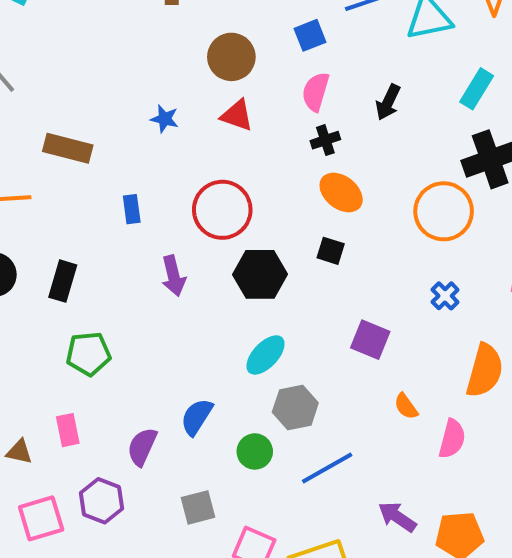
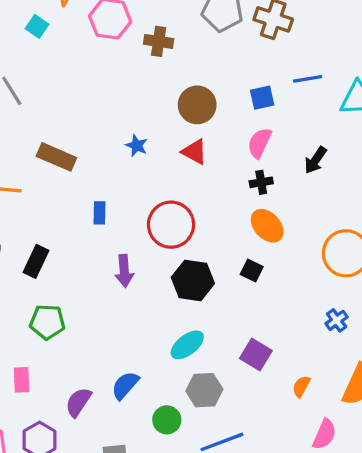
purple square: (370, 340) -> (256, 354), moved
orange semicircle: (406, 406) -> (301, 386), moved, turned 55

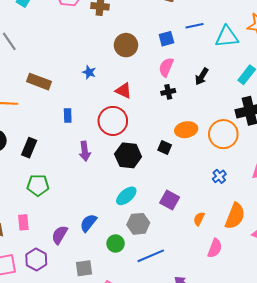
red triangle: (194, 152) -> (124, 91), moved
orange ellipse: (267, 226) -> (186, 130), moved, turned -55

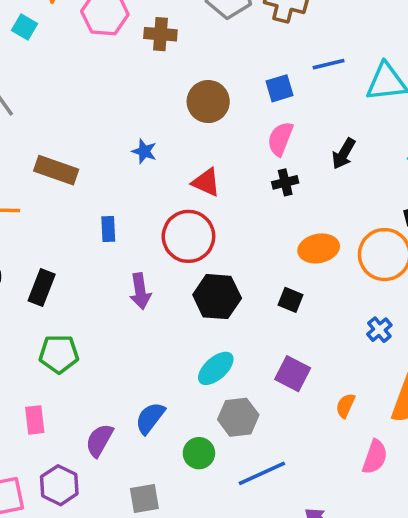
black square: (165, 147) -> (290, 300), moved

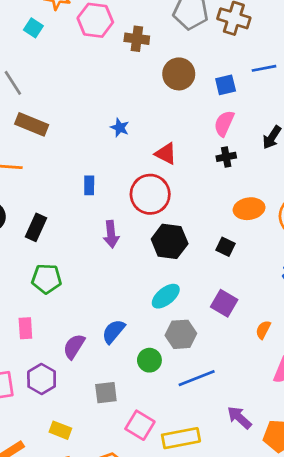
brown circle: (208, 102) -> (179, 74), moved
brown rectangle: (56, 170) -> (32, 124), moved

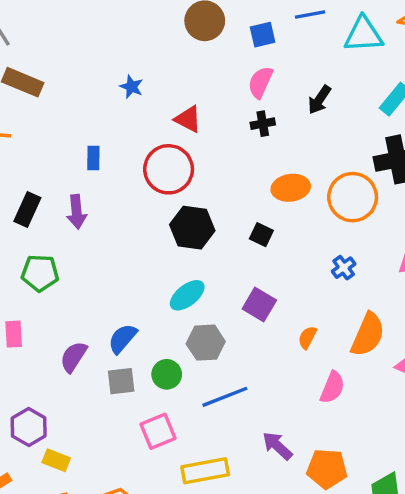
purple arrow: (111, 234) -> (77, 212), moved
purple hexagon: (42, 379) -> (29, 427), moved
gray square: (106, 393) -> (121, 381), moved
pink square: (140, 425) -> (158, 431), moved, turned 36

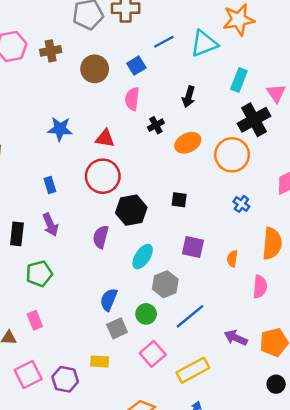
pink semicircle: (260, 82) -> (132, 99), moved
blue star: (131, 87) -> (60, 129), size x1.5
orange ellipse: (291, 188) -> (188, 143), moved
purple semicircle: (73, 357) -> (101, 237), moved
yellow rectangle: (56, 460) -> (100, 361), moved

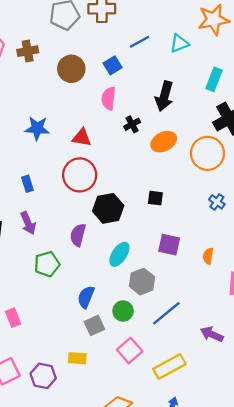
cyan triangle: (204, 44) -> (179, 43), size x0.7
black arrow: (189, 97) -> (164, 96), size x1.4
green pentagon: (39, 274) -> (47, 264), moved

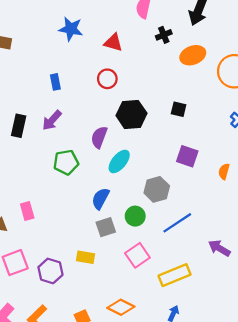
red circle: (80, 175) -> (107, 79), size x0.6
purple arrow: (28, 223) -> (52, 120), turned 60
cyan ellipse: (119, 254) -> (119, 161), moved

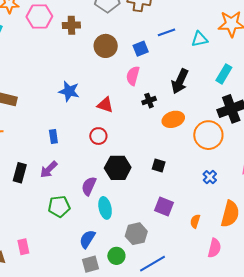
cyan ellipse: (119, 161) -> (105, 208), turned -55

